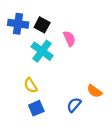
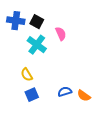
orange semicircle: (95, 91) -> (84, 96), moved
blue semicircle: (74, 105) -> (65, 92), turned 32

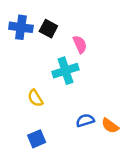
cyan cross: (37, 45) -> (65, 71), moved, turned 36
blue square: (32, 95) -> (37, 139), moved

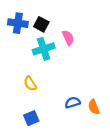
cyan cross: (65, 71) -> (44, 49), moved
orange semicircle: (110, 126) -> (94, 107), turned 32

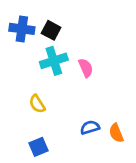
pink semicircle: (68, 38) -> (86, 68), moved

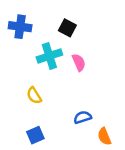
black square: (51, 30) -> (67, 28), moved
orange semicircle: (116, 133) -> (104, 136), moved

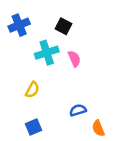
blue cross: (20, 27) -> (19, 25), turned -30
yellow semicircle: (34, 96) -> (32, 90), turned -119

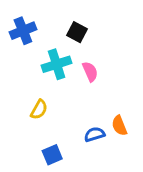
blue square: (34, 127) -> (52, 155), moved
orange semicircle: (98, 128) -> (119, 126), moved

